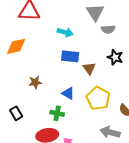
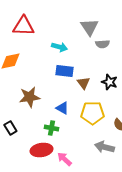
black star: (115, 57) -> (109, 82), moved
brown star: (35, 82) -> (29, 97), size x1.5
yellow pentagon: (98, 98) -> (92, 113), turned -30

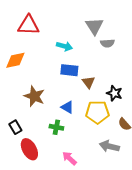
black star: (109, 82) -> (114, 93), moved
brown star: (29, 97) -> (34, 96), turned 30
red ellipse: (41, 150) -> (29, 149), moved, turned 70

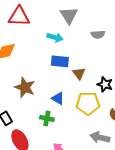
gray triangle: (94, 26) -> (69, 15), moved

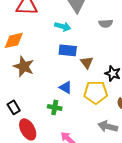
brown star: (25, 87) -> (24, 66), moved

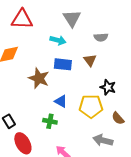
brown triangle: (87, 62) -> (90, 60), moved
brown star: (24, 66) -> (39, 78), moved

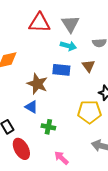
red triangle: (22, 19) -> (39, 23), moved
cyan arrow: (58, 40) -> (68, 46), moved
blue triangle: (61, 101) -> (31, 107), moved

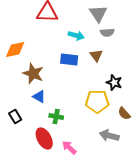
gray triangle: (70, 24) -> (98, 14), moved
brown star: (37, 84) -> (33, 74), moved
red ellipse: (21, 149) -> (44, 138), moved

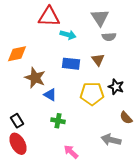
cyan arrow: (76, 36) -> (68, 35), moved
blue triangle: (39, 96) -> (50, 95), moved
yellow pentagon: (97, 102) -> (92, 94), moved
red ellipse: (44, 138) -> (18, 144), moved

